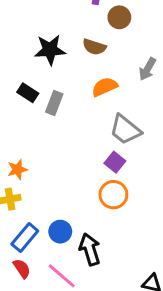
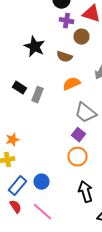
black star: (50, 50) -> (34, 47), moved, turned 30
black arrow: (90, 249) -> (86, 192), moved

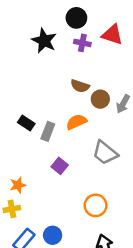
brown circle: (82, 37) -> (100, 99), moved
black star: (34, 47) -> (44, 41), moved
orange semicircle: (72, 84) -> (76, 122), moved
purple square: (78, 135) -> (60, 166), moved

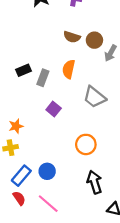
brown circle: (100, 99) -> (94, 40), moved
orange semicircle: (76, 122) -> (69, 69), turned -54
black rectangle: (26, 123) -> (23, 70), turned -56

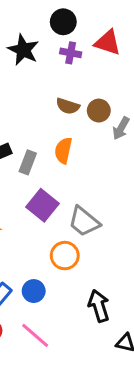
gray trapezoid: (94, 97) -> (84, 222), moved
purple square: (54, 109) -> (43, 205), size x1.5
orange circle: (86, 144) -> (65, 256), moved

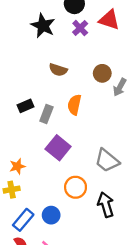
purple cross: (71, 53) -> (80, 28), turned 35
brown semicircle: (68, 106) -> (58, 70), moved
gray trapezoid: (84, 222) -> (107, 161), moved
black arrow: (99, 306) -> (106, 205), moved

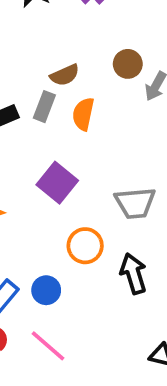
brown semicircle: (58, 70) -> (65, 75), moved, turned -42
gray rectangle: (46, 114) -> (44, 107), moved
gray trapezoid: (107, 161) -> (135, 203), turned -44

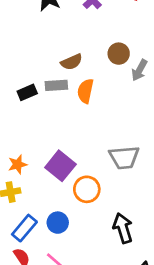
gray rectangle: (44, 107) -> (56, 85), turned 65
purple square: (57, 183) -> (60, 166), moved
black arrow: (133, 274) -> (123, 228), moved

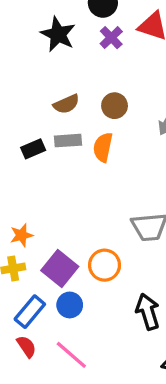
brown circle: (119, 54) -> (115, 106), moved
brown semicircle: (72, 62) -> (66, 104), moved
purple square: (60, 166) -> (60, 268), moved

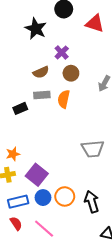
purple cross: (111, 38) -> (62, 53), moved
black rectangle: (33, 149) -> (20, 108), moved
orange circle: (105, 265) -> (65, 196), moved
blue rectangle: (30, 312) -> (18, 202), turned 36

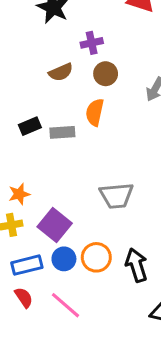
purple cross: (62, 53) -> (92, 43), turned 32
gray rectangle: (42, 95) -> (62, 132), moved
gray trapezoid: (93, 149) -> (116, 196), moved

